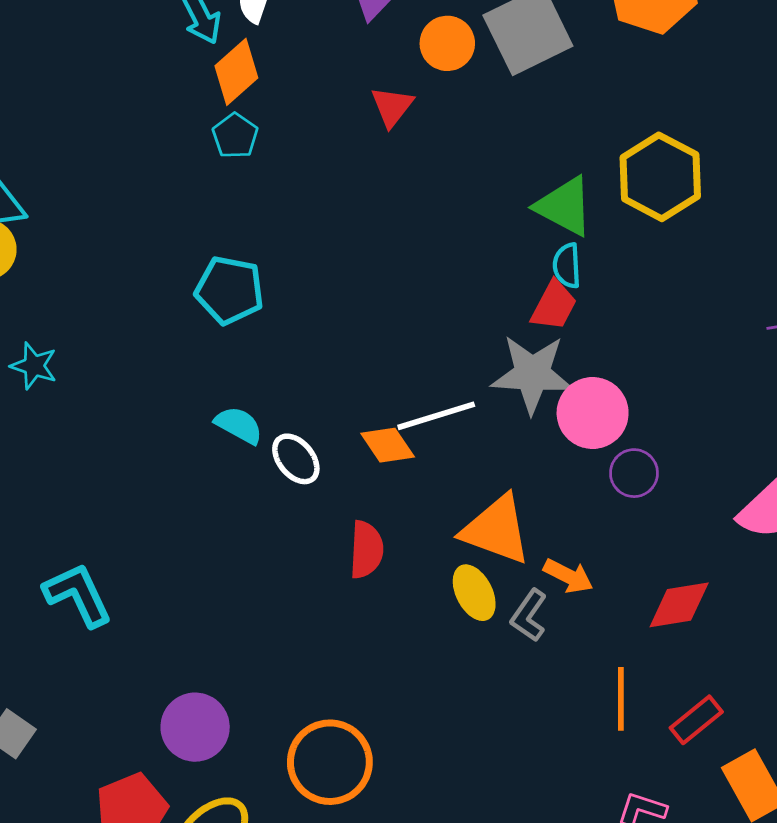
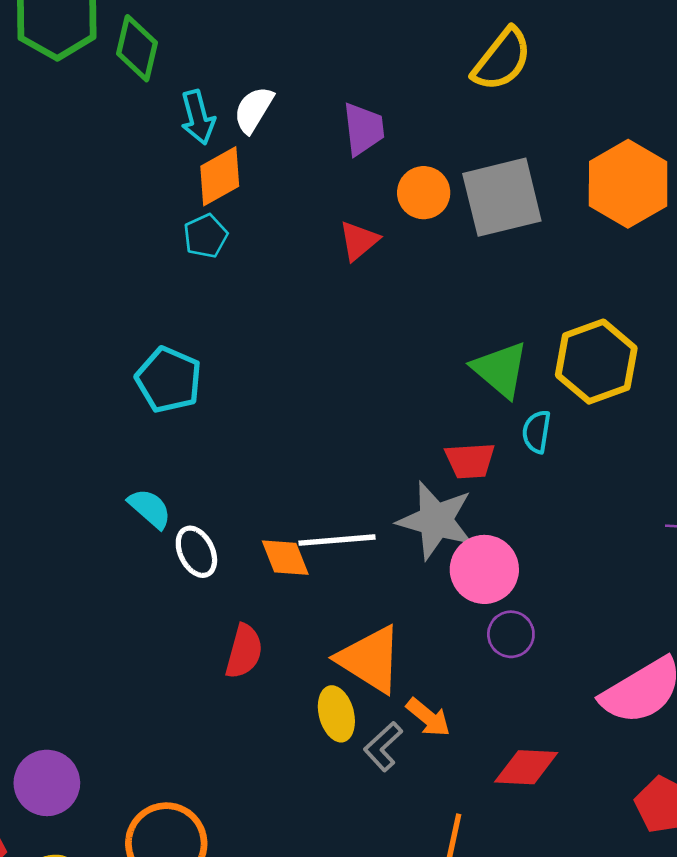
cyan semicircle: (567, 266) -> (537, 432), moved
red trapezoid: (554, 306) -> (470, 461), turned 46

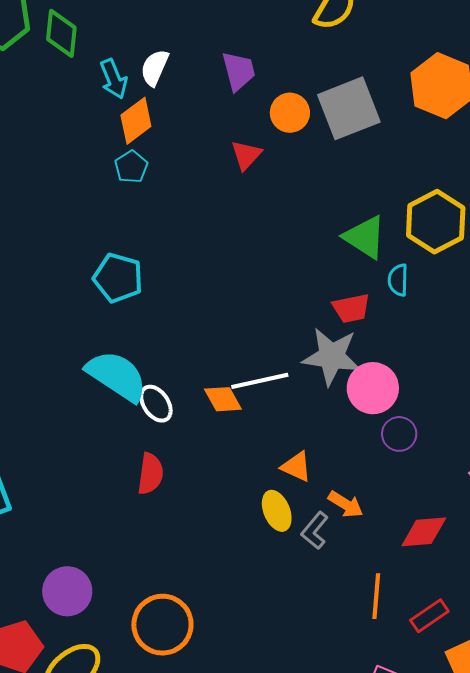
cyan semicircle: (150, 508) -> (117, 376), size x1.8
red semicircle: (244, 651) -> (150, 474), moved
orange triangle: (370, 659) -> (296, 467), size x0.6

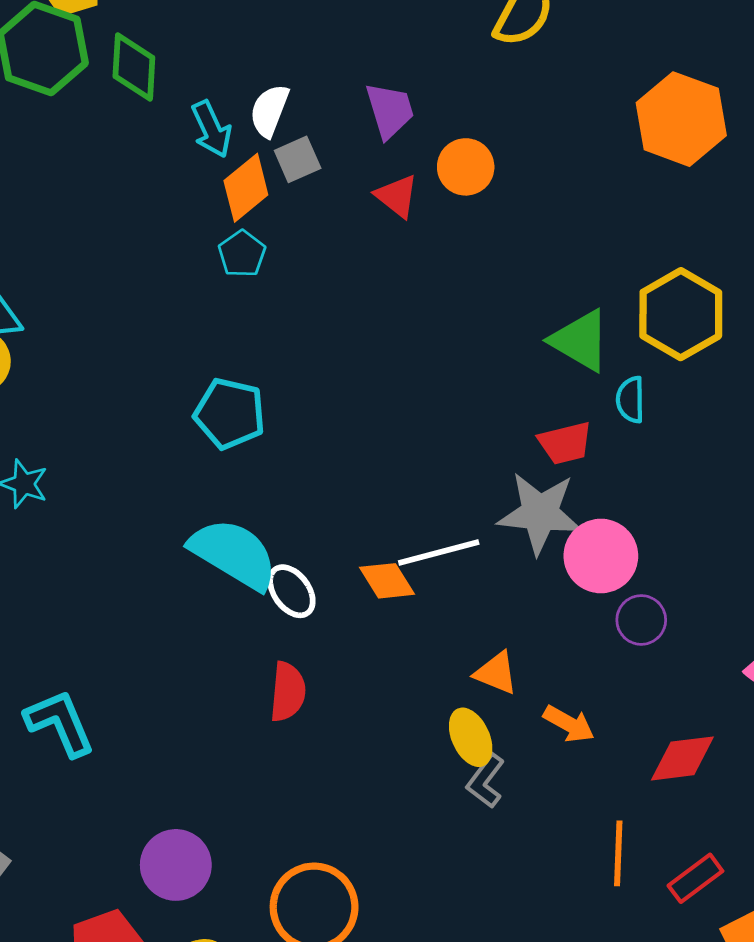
gray square: (349, 108) -> (298, 159), moved, size x0.5
red triangle: (246, 155) -> (397, 196), moved, turned -32
gray L-shape: (315, 531) -> (486, 781), moved

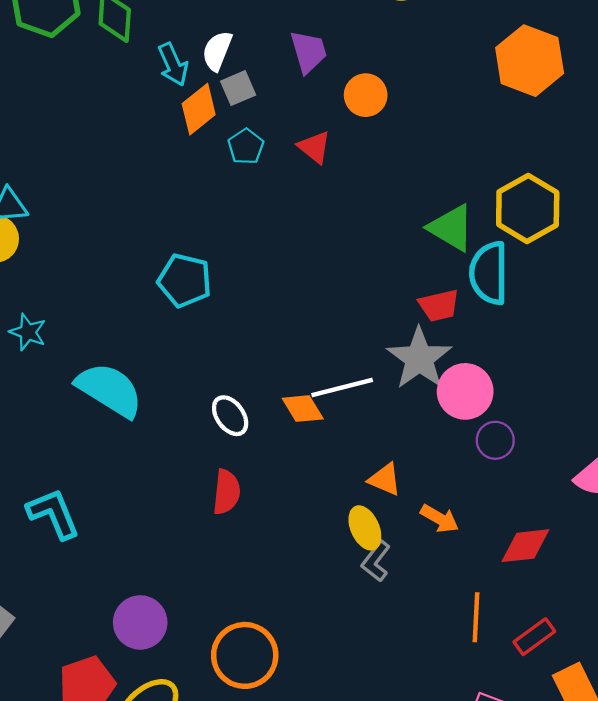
red triangle: (397, 196) -> (314, 147), moved
cyan pentagon: (242, 254) -> (246, 146), moved
cyan semicircle: (630, 400) -> (489, 273), size x1.8
gray star: (540, 513) -> (419, 358), turned 30
cyan semicircle: (234, 554) -> (109, 390), moved

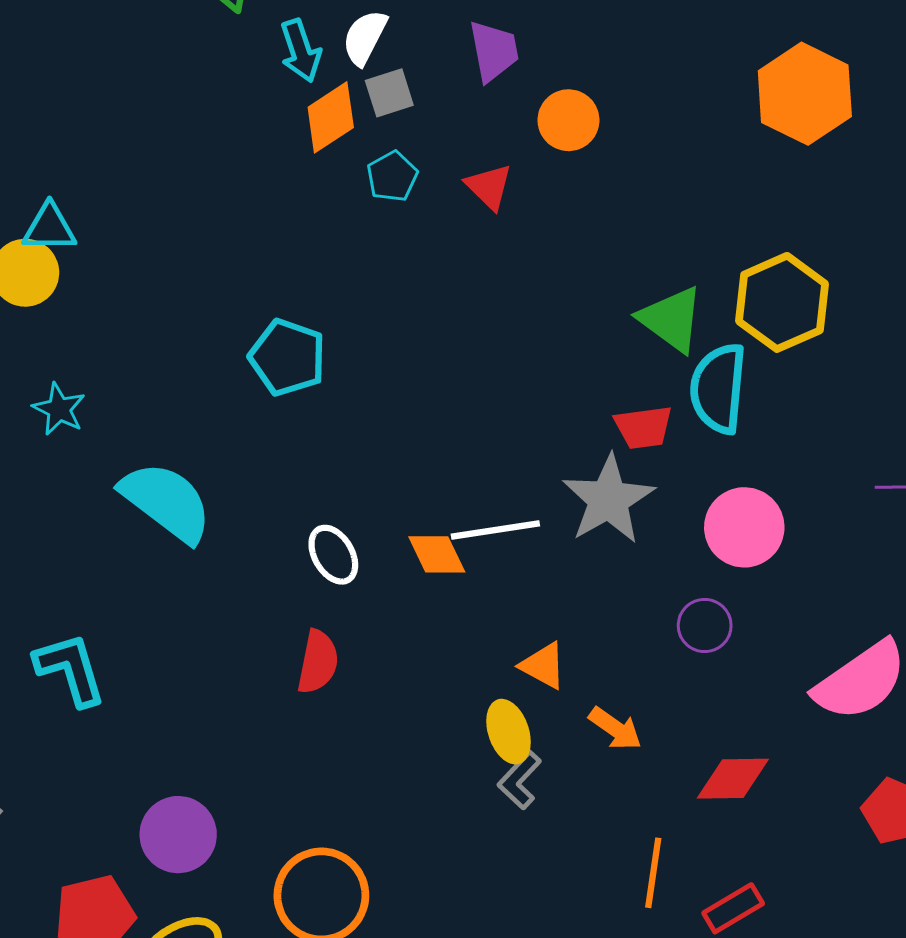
pink circle: (465, 391) -> (744, 527), moved

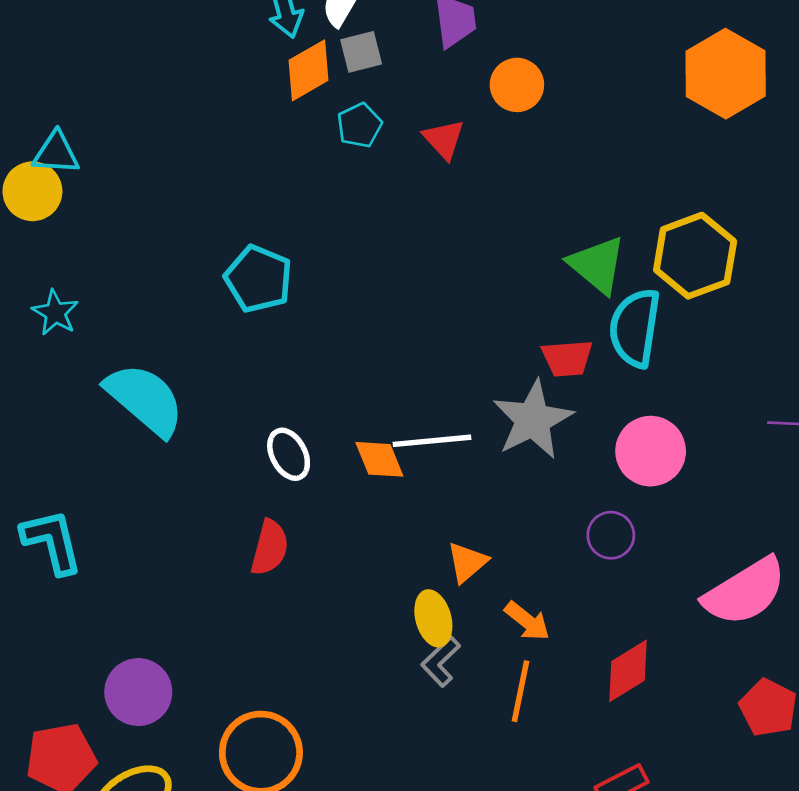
orange triangle: (543, 666) -> (467, 562), turned 48
red diamond: (733, 779) -> (628, 671), turned -34
orange line: (653, 873) -> (520, 691), moved

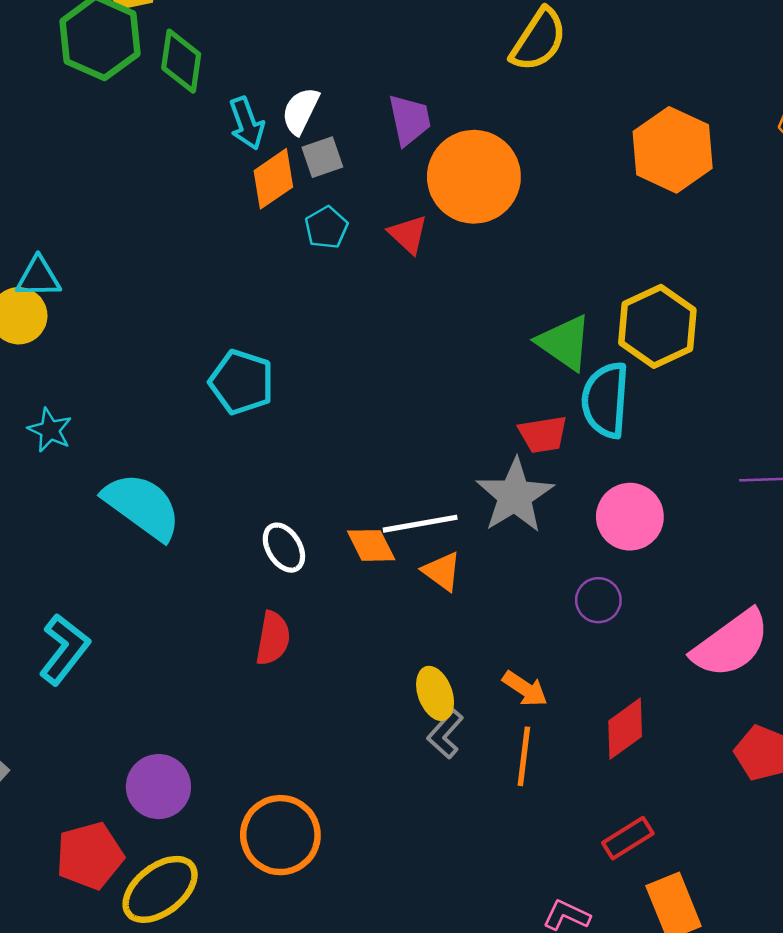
orange circle: (517, 85) -> (474, 177), size x1.8
cyan L-shape: (52, 542) -> (64, 649), turned 56
orange triangle: (467, 562) -> (442, 571), moved, turned -39

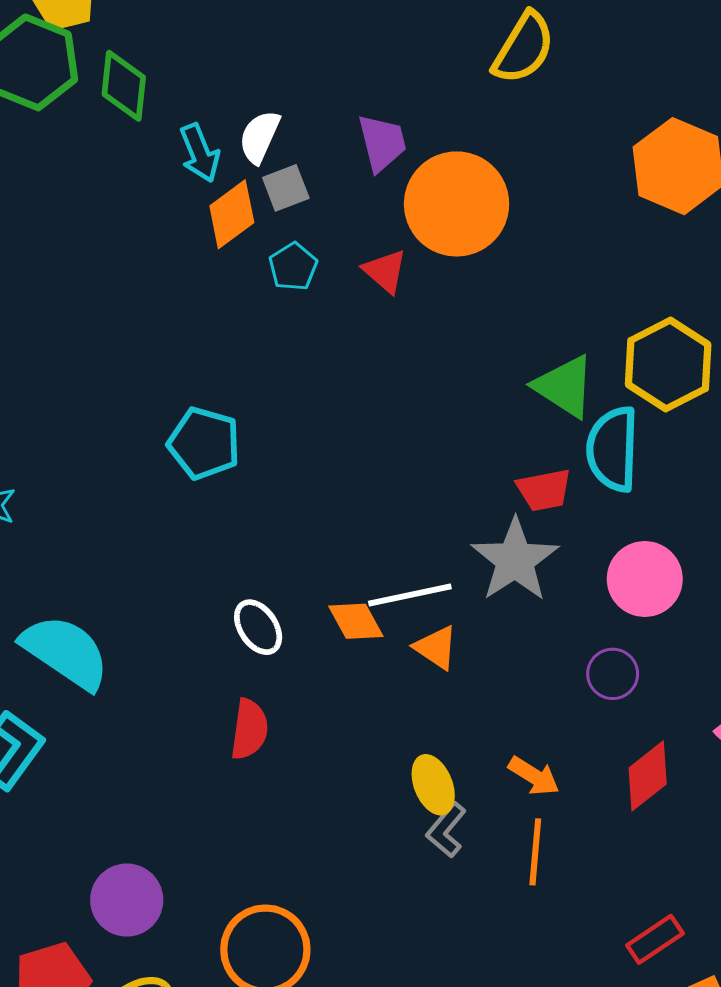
cyan semicircle: (142, 506) -> (65, 652), moved
red diamond: (625, 729) -> (648, 776), moved

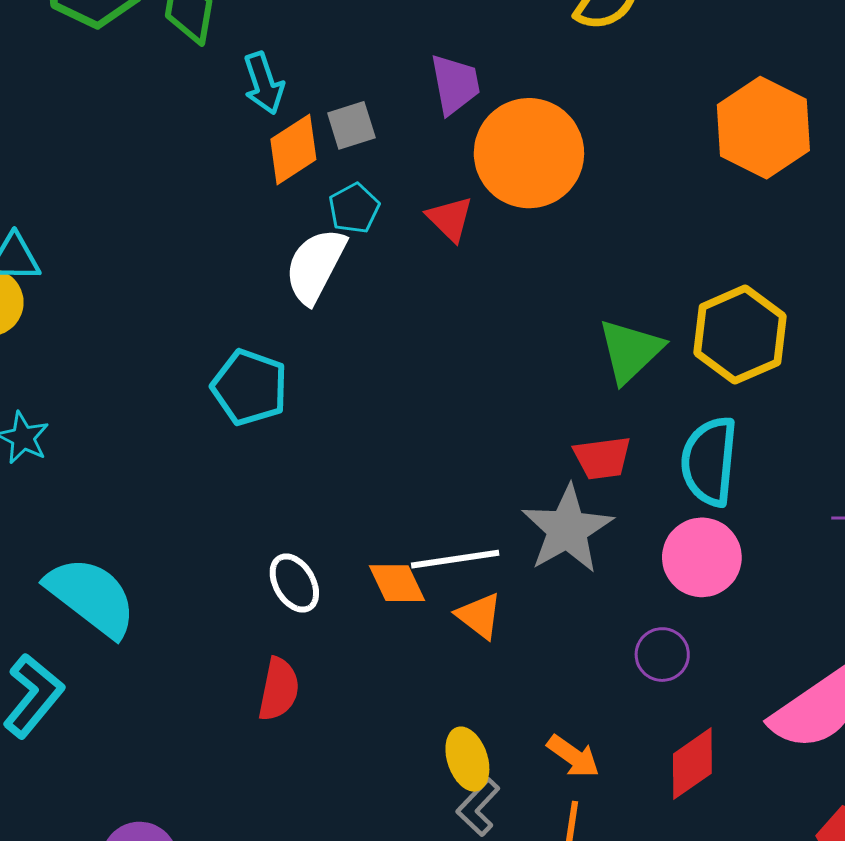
white semicircle: (260, 137) -> (315, 266), moved, size x1.4
green triangle: (564, 386) -> (630, 351), turned 40
cyan semicircle: (613, 449) -> (709, 461), moved

